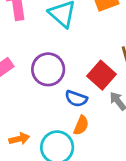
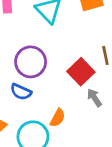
blue semicircle: (76, 99) -> (21, 92), moved

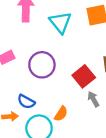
blue semicircle: (21, 92) -> (26, 102), moved

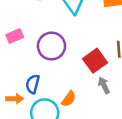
blue semicircle: (26, 102) -> (33, 84), turned 72

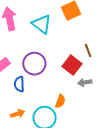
blue semicircle: (33, 84) -> (19, 84), moved
gray arrow: (104, 85) -> (85, 82), turned -56

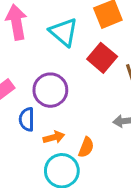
red square: (72, 65) -> (102, 58), moved
orange arrow: (18, 114) -> (54, 137), moved

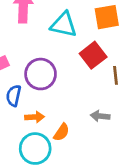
cyan triangle: (64, 32) -> (64, 25), turned -40

